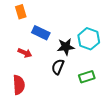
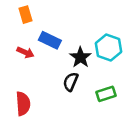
black star: (66, 47) -> (80, 57), turned -30
red arrow: (25, 53) -> (25, 52), moved

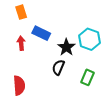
red arrow: (25, 52) -> (21, 43), turned -120
green rectangle: (106, 94) -> (87, 77), turned -49

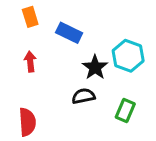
blue rectangle: (41, 33) -> (69, 33), moved
black semicircle: (58, 67) -> (83, 96), turned 56

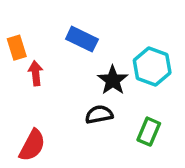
orange rectangle: (30, 17) -> (17, 48), moved
red semicircle: (27, 122) -> (32, 145), turned 32

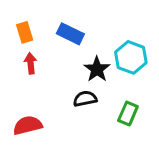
orange rectangle: (17, 48) -> (25, 32), moved
red semicircle: (32, 145) -> (28, 125), turned -132

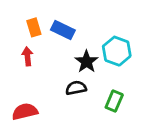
orange rectangle: (25, 32) -> (34, 27), moved

